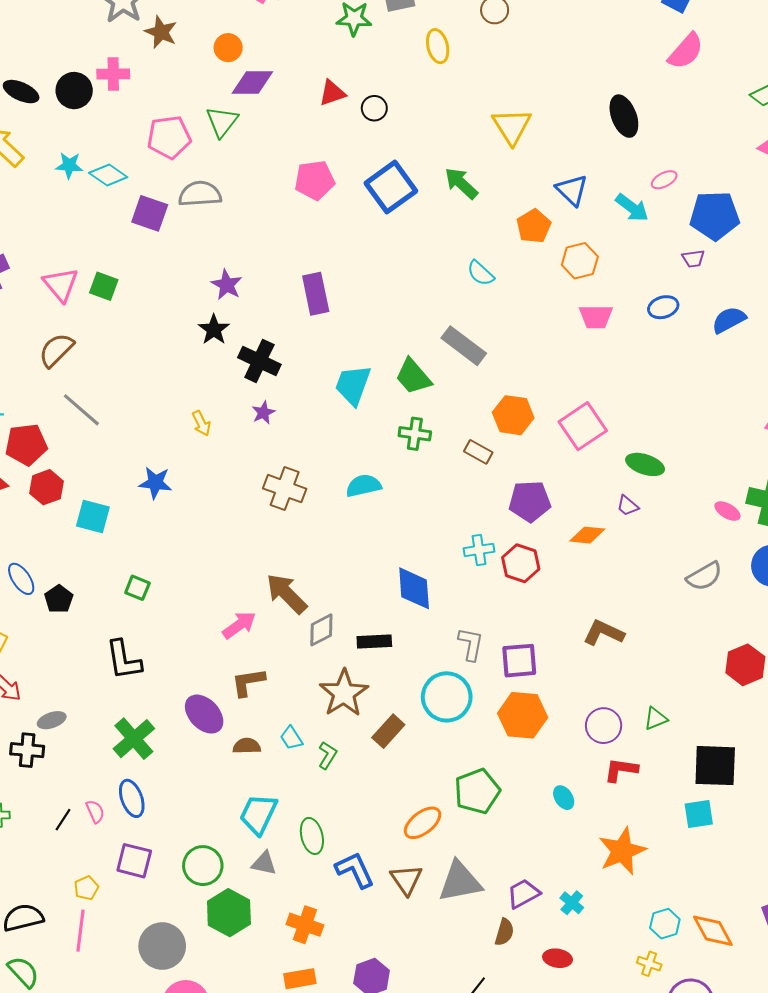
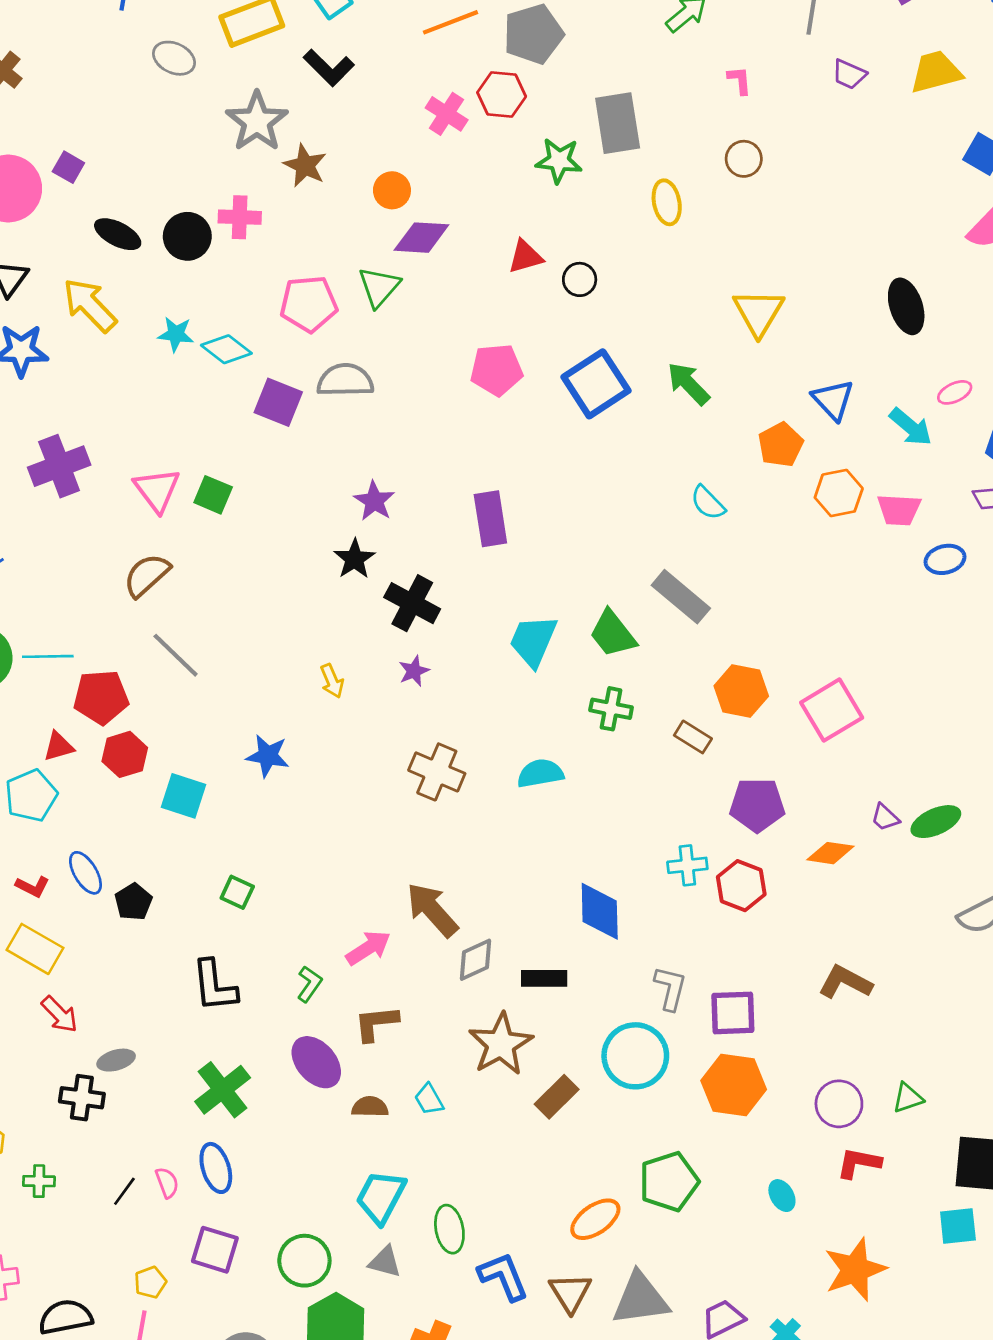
pink trapezoid: (596, 317) -> (899, 510), moved
green ellipse: (645, 464) -> (936, 822), moved, turned -45
green L-shape: (327, 755) -> (309, 984), moved

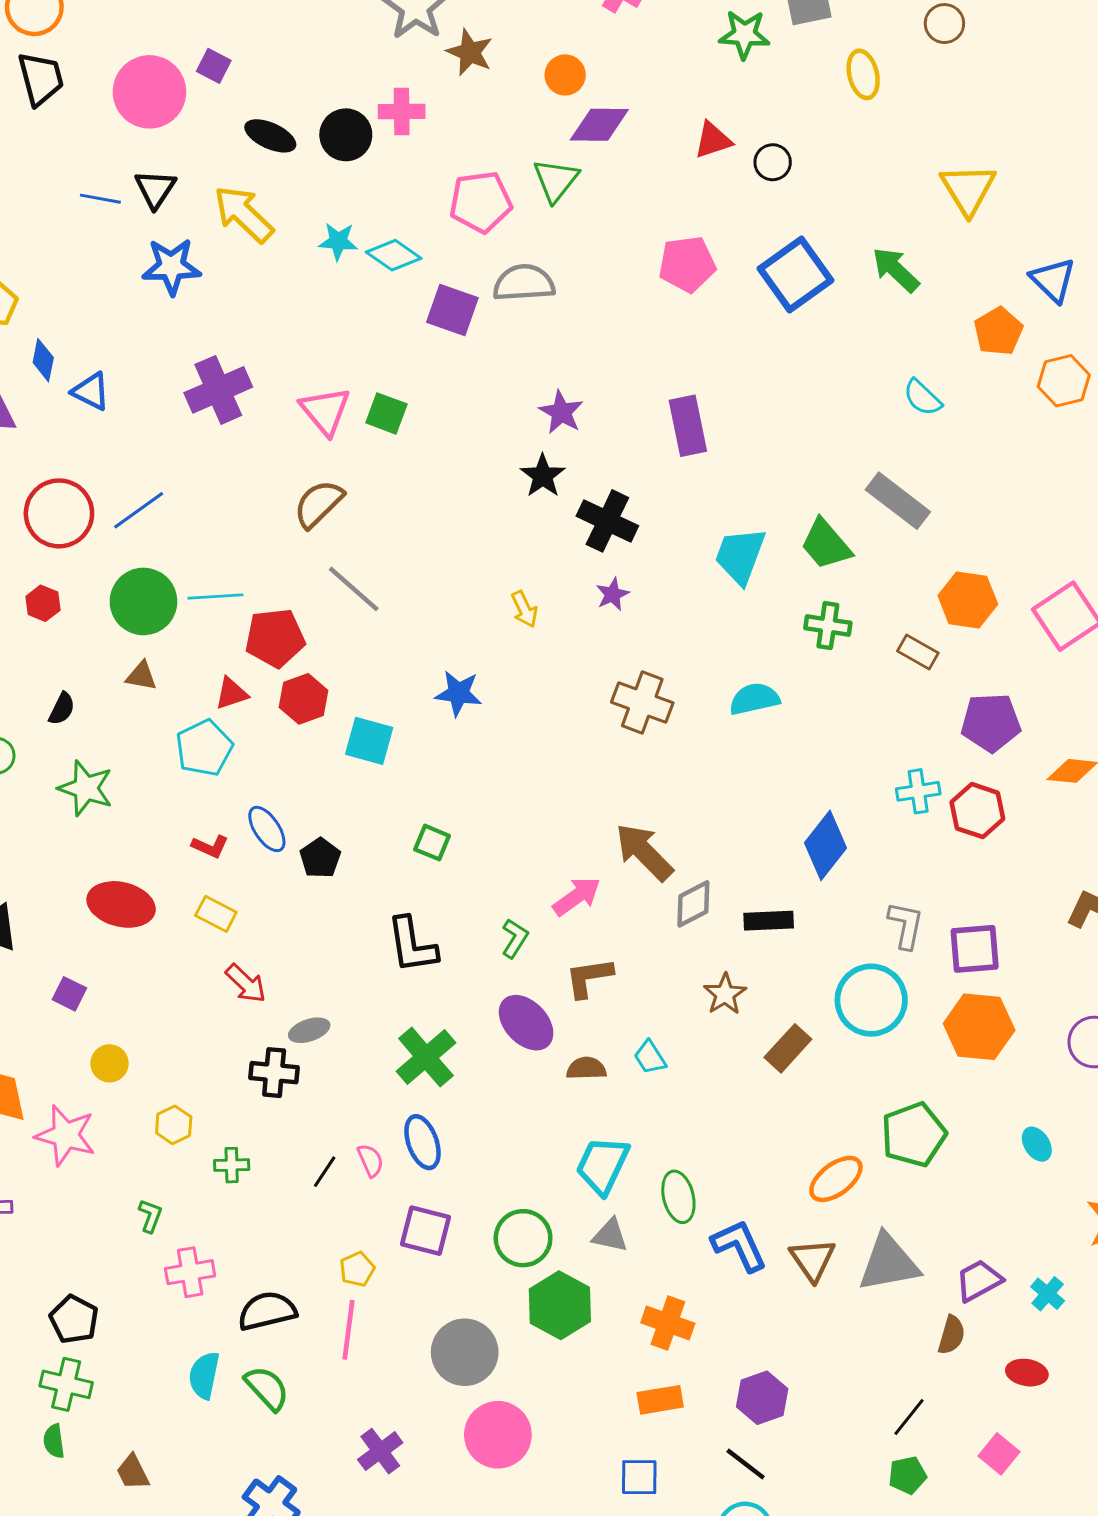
blue diamond: (600, 911) -> (826, 845), turned 42
yellow rectangle: (35, 949) -> (216, 914), size x0.7
brown star: (501, 1044) -> (725, 994), size x0.6

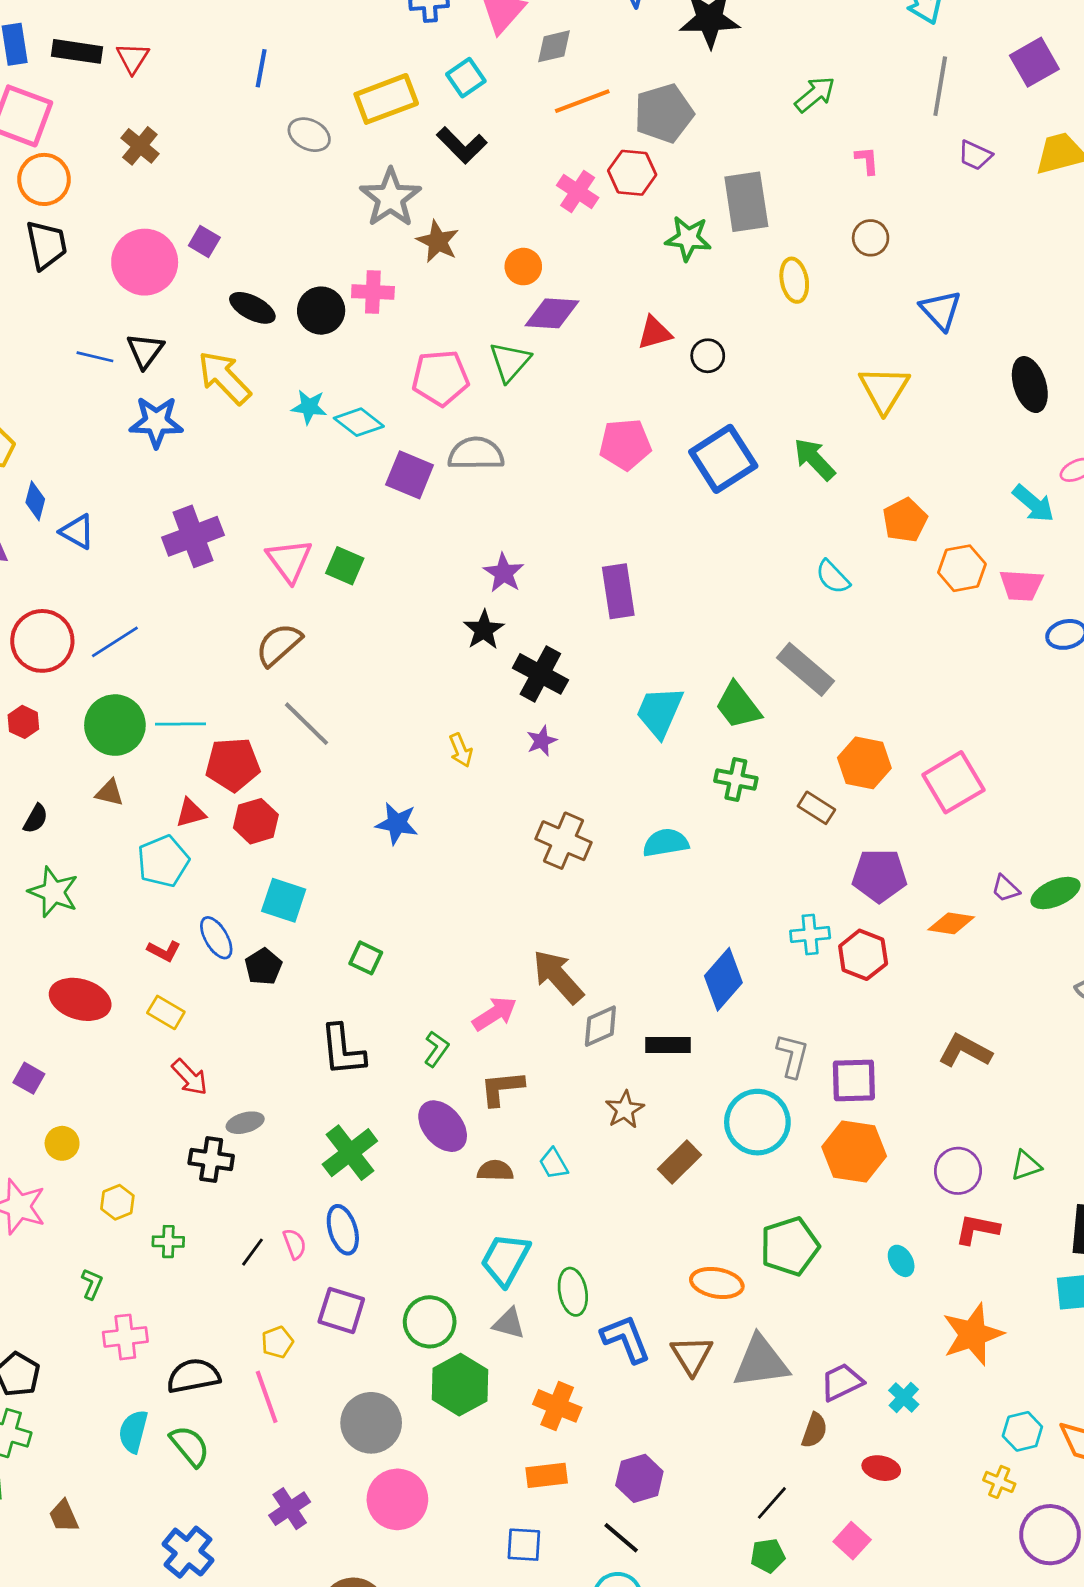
blue triangle: (1053, 280) -> (941, 310), moved
cyan square: (369, 741) -> (284, 900), moved
orange ellipse: (836, 1179) -> (717, 1283), turned 45
pink line: (349, 1330) -> (267, 1397), turned -30

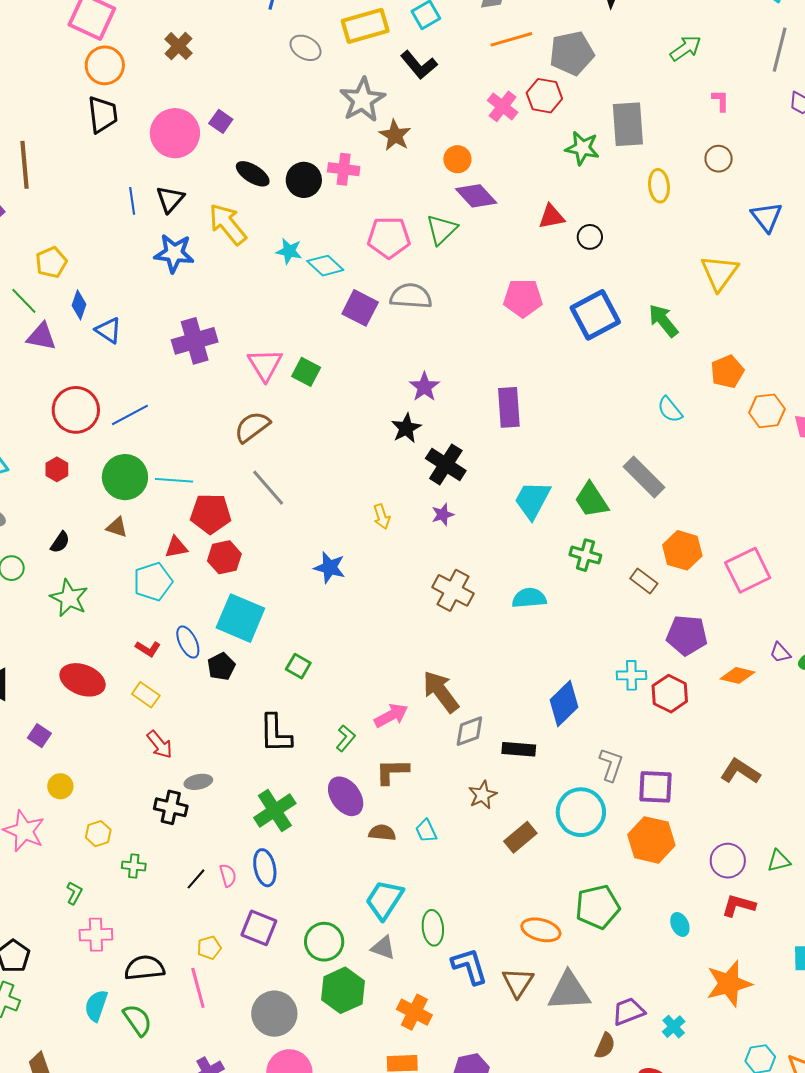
purple diamond: (552, 313) -> (476, 196), turned 39
blue line: (95, 357) -> (132, 201), turned 64
cyan square: (284, 900) -> (240, 618), size x1.4

